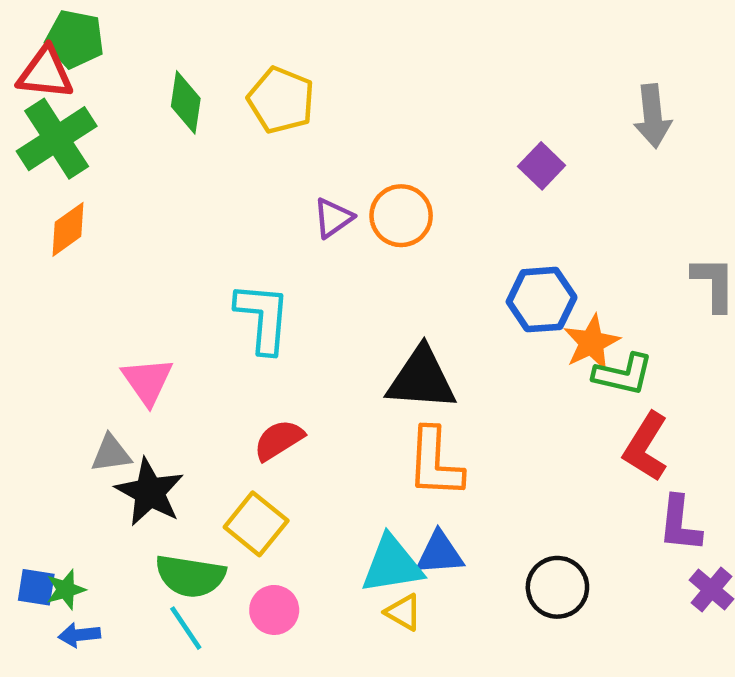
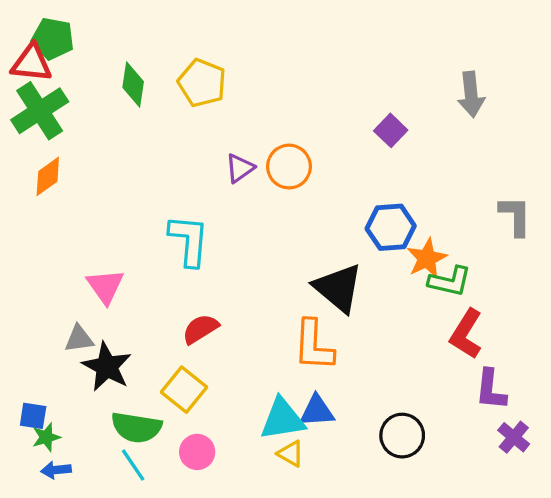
black triangle: (421, 379) -> (338, 288), moved, turned 36
blue square: (36, 587) -> (33, 416), moved

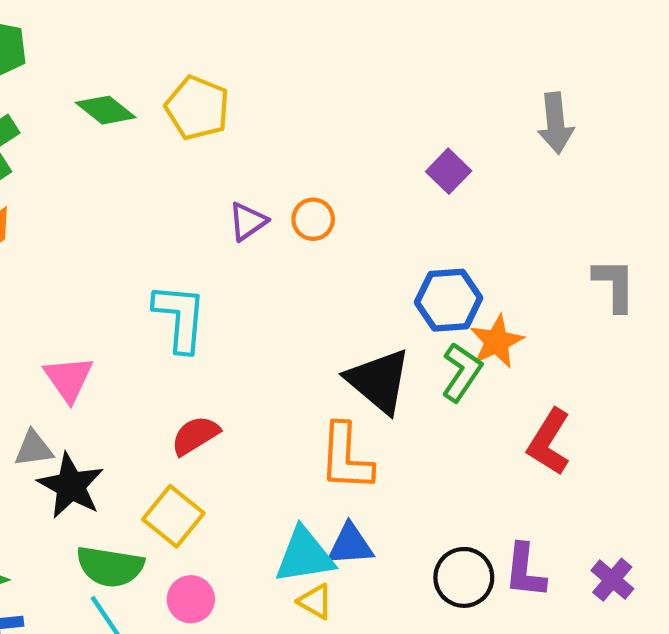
green diamond: (133, 85) -> (106, 110), turned -60
orange circle: (289, 167) -> (313, 219), size x0.7
green L-shape: (450, 281) -> (462, 372), moved, turned -69
purple L-shape: (491, 390) -> (525, 571), moved

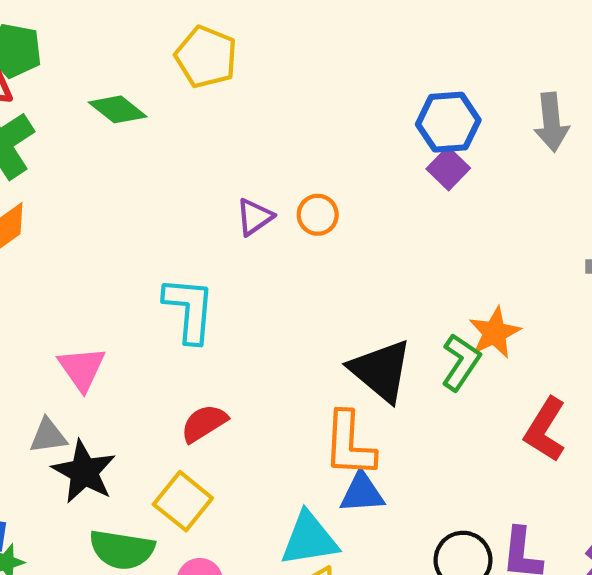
yellow pentagon: (197, 108) -> (206, 57), moved
blue hexagon: (449, 300) -> (448, 122), moved
blue triangle: (350, 545) -> (362, 493), moved

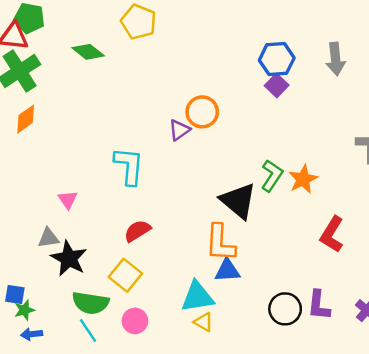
orange circle: (318, 215) -> (202, 112), size x1.4
purple triangle: (255, 217) -> (179, 130), moved
green L-shape: (461, 362) -> (272, 176), moved
pink triangle: (82, 369) -> (68, 200), size x0.7

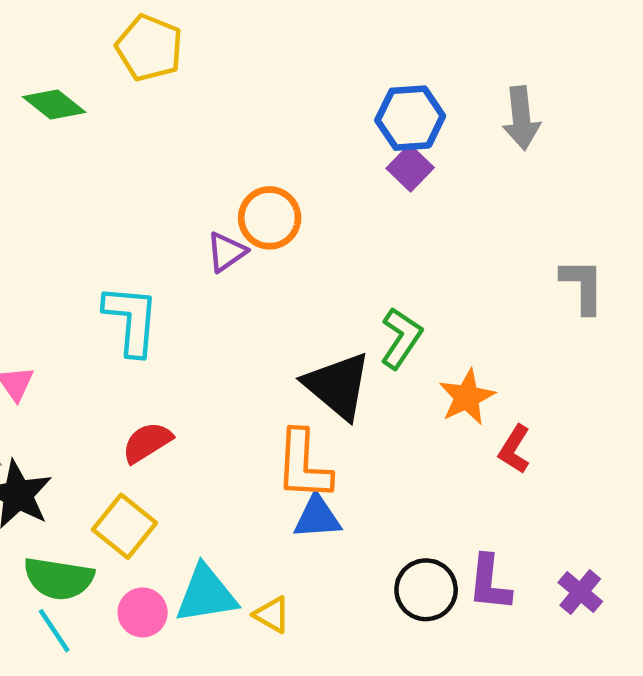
orange star: (303, 179) -> (467, 397), moved
red L-shape: (332, 234) -> (514, 449), size x0.7
cyan triangle: (197, 297) -> (206, 594), moved

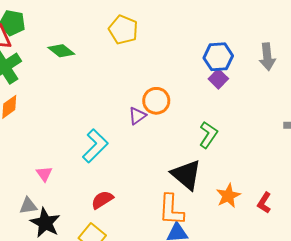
yellow pentagon: (149, 48) -> (123, 30), moved
cyan L-shape: (131, 320) -> (95, 146), turned 40
green L-shape: (401, 338) -> (208, 135), moved
orange star: (467, 397) -> (228, 196), moved

